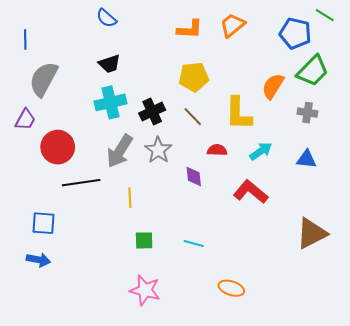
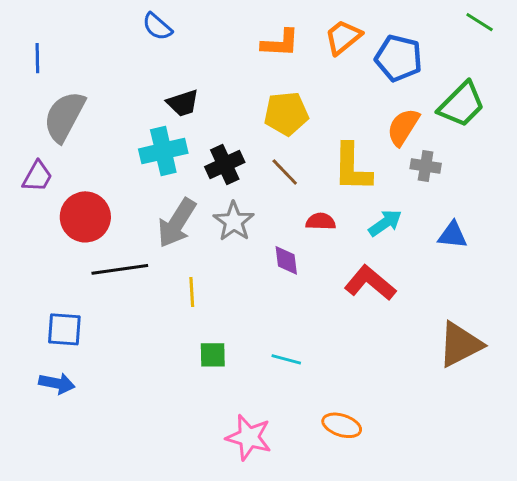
blue pentagon: (295, 33) -> (399, 58), moved
black trapezoid: (109, 64) -> (183, 103), moved
gray cross: (307, 113) -> (426, 166), moved
pink star: (145, 290) -> (249, 437), moved

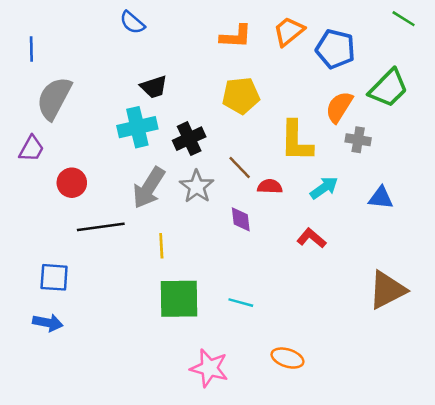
brown line: (285, 172) -> (240, 168), moved
red circle: (85, 217) -> (72, 183), size x0.7
red L-shape: (370, 283) -> (311, 238), size x0.7
green square: (213, 355) -> (179, 299), size x1.8

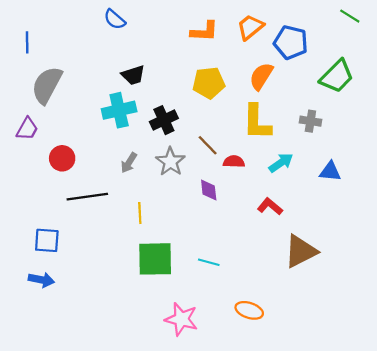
orange semicircle: (339, 107) -> (261, 76), moved
gray arrow: (149, 188) -> (129, 163), size x0.6
brown triangle: (387, 290) -> (301, 251), moved

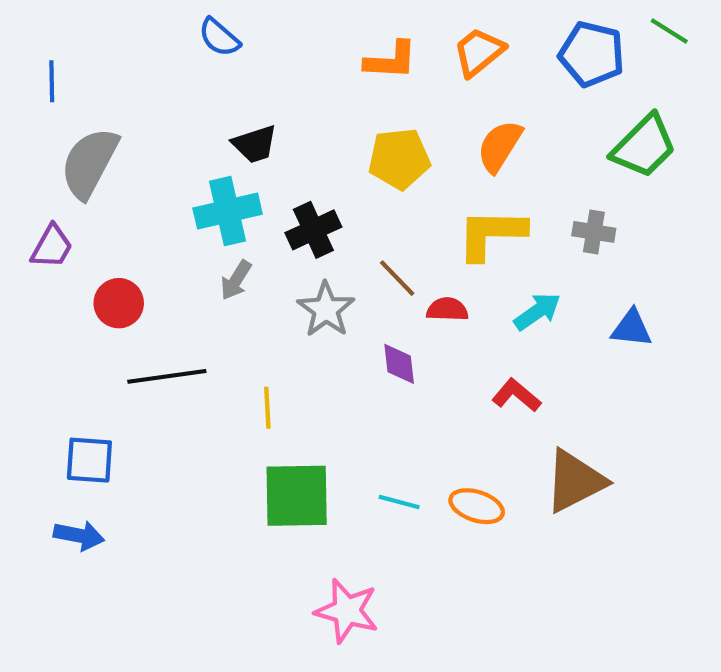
blue pentagon: (291, 42) -> (592, 54), moved
yellow L-shape: (257, 122) -> (491, 234), turned 90
gray arrow: (129, 163) -> (236, 280), moved
orange ellipse: (249, 310) -> (477, 506), moved

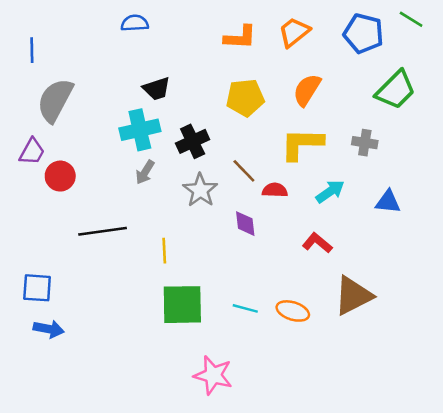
blue semicircle: (219, 37) -> (135, 23), turned 136
red circle: (119, 303) -> (60, 176), moved
blue square: (89, 460) -> (37, 288), moved

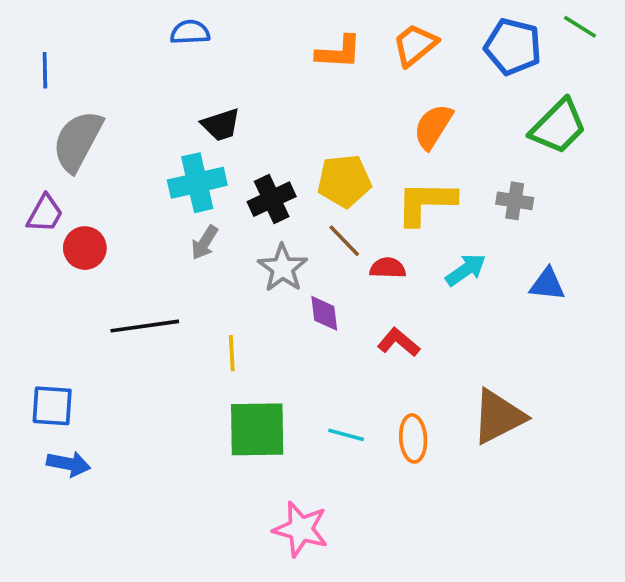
yellow pentagon: (245, 98) -> (344, 181), moved
purple diamond: (245, 224) -> (324, 313), moved
red L-shape: (317, 243) -> (399, 342), moved
orange ellipse: (293, 311) -> (413, 438), turned 68

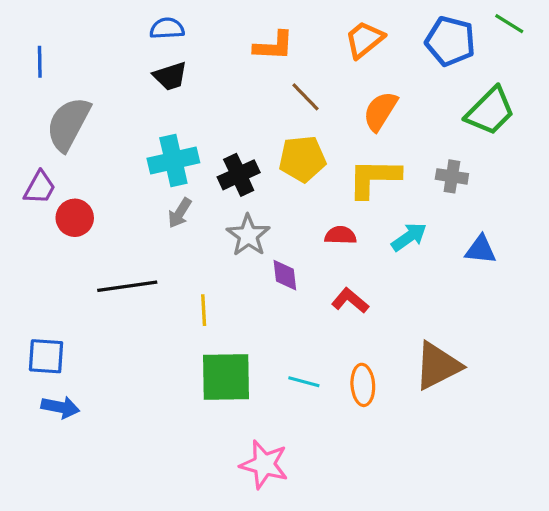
orange L-shape: (339, 52) -> (274, 46), moved
black trapezoid: (221, 125) -> (170, 76), moved
brown line: (344, 241) -> (306, 97), moved

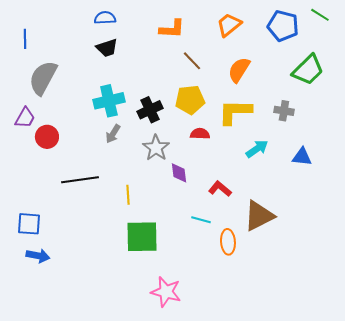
red semicircle: (341, 235) -> (200, 134), moved
brown triangle: (438, 366) -> (259, 216), moved
cyan line: (304, 382) -> (201, 220), moved

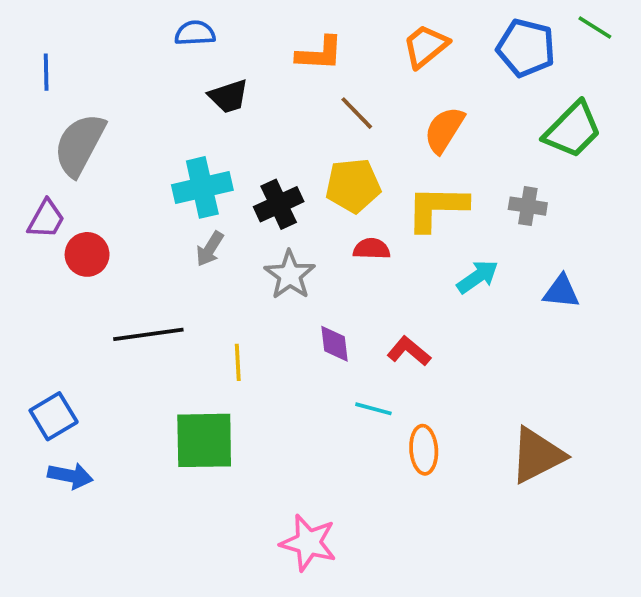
black trapezoid: (107, 48) -> (228, 96), moved
purple diamond: (179, 173) -> (334, 344), moved
brown triangle: (259, 216) -> (537, 455), moved
blue square: (29, 224) -> (54, 416), turned -35
green square: (142, 237) -> (204, 440), moved

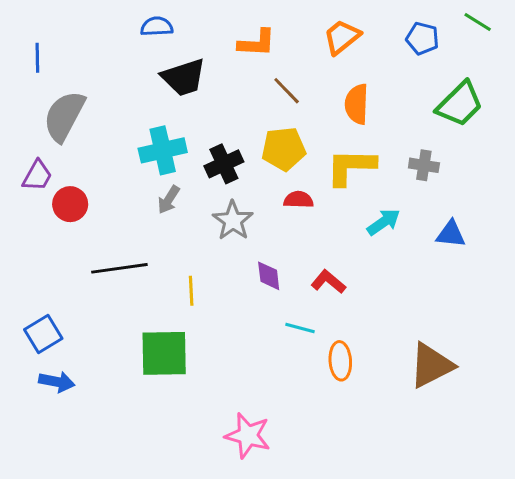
blue pentagon: (526, 48) -> (422, 38), size x0.7
black trapezoid: (228, 96) -> (184, 77), size x1.4
orange semicircle: (444, 130) -> (357, 104), turned -30

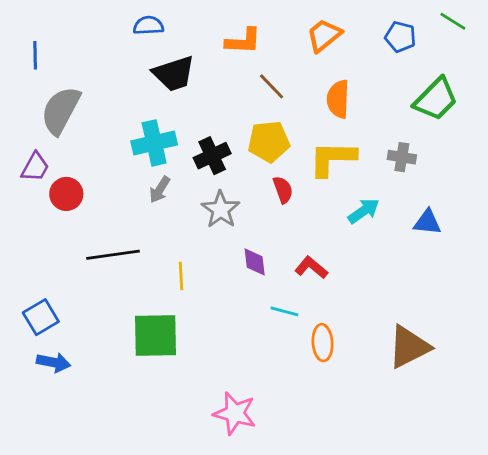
red semicircle: (299, 200) -> (283, 190), turned 68

